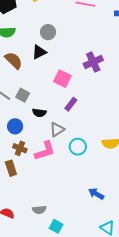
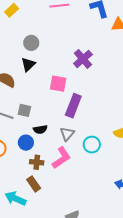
purple rectangle: (71, 104) -> (73, 106), size x1.6
black semicircle: (39, 113) -> (40, 129), moved

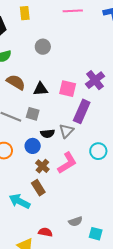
yellow rectangle: (12, 10) -> (25, 13), turned -56
purple cross: (83, 59) -> (95, 80), moved
black triangle: (28, 65) -> (41, 89), moved, turned 35
gray triangle: (67, 134) -> (66, 131), moved
brown cross: (37, 162) -> (42, 166), turned 32

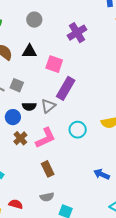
purple cross: (95, 80) -> (77, 33), moved
black triangle: (41, 89) -> (30, 51), moved
brown rectangle: (38, 188) -> (48, 169), moved

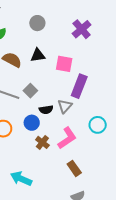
gray square: (17, 85) -> (30, 91), turned 32

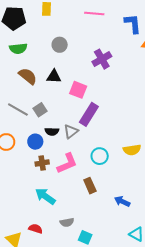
brown cross: (42, 142) -> (42, 163), turned 32
brown rectangle: (74, 168) -> (90, 186), moved
cyan arrow: (21, 179) -> (45, 196), moved

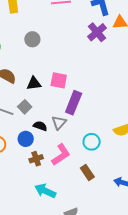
purple cross: (102, 59) -> (97, 32), moved
black triangle: (54, 76) -> (34, 83), moved
black semicircle: (52, 131) -> (40, 126), turned -152

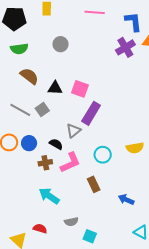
black semicircle: (40, 126) -> (56, 144), moved
blue circle: (26, 139) -> (29, 143), moved

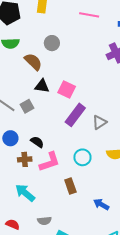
brown semicircle: (29, 76) -> (33, 62), moved
gray triangle: (73, 131) -> (99, 122), moved

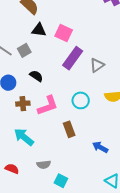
black semicircle: (37, 142) -> (36, 76), moved

